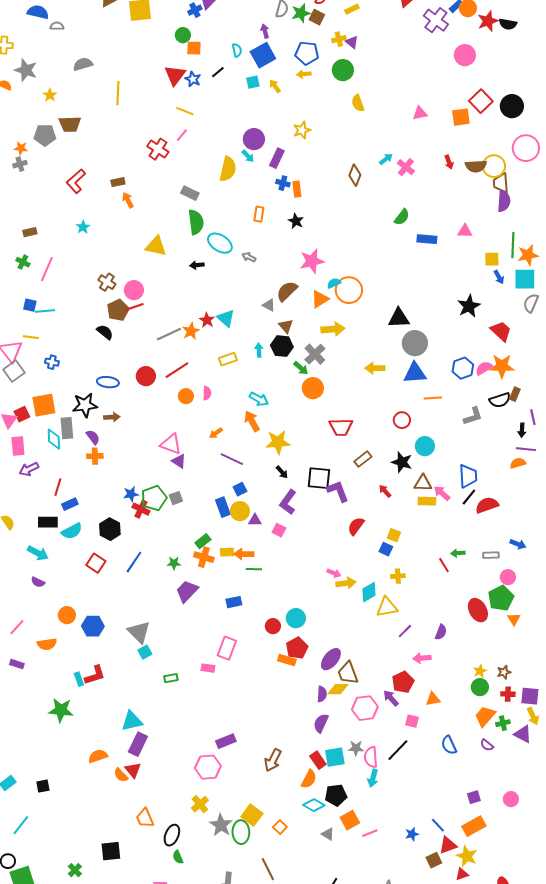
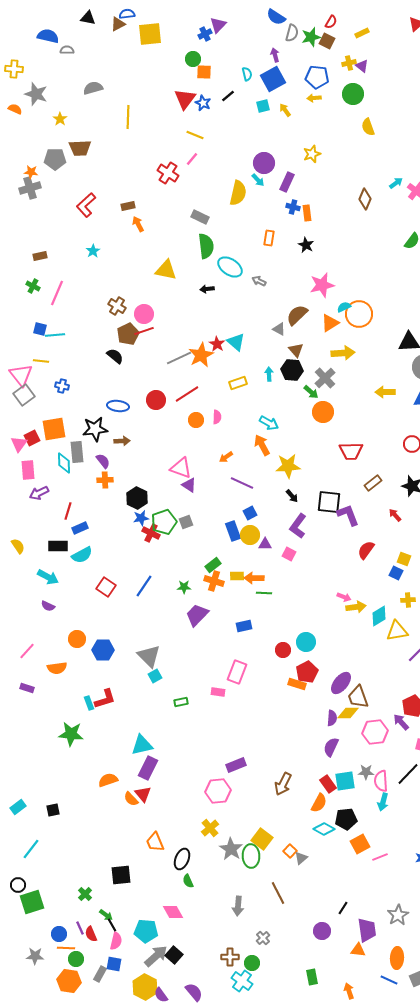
gray cross: (20, 164) -> (30, 188), size x1.5
orange star: (191, 331) -> (201, 355), size x1.4
black hexagon: (110, 529) -> (137, 498), moved
gray triangle: (328, 834) -> (301, 858), moved, turned 48

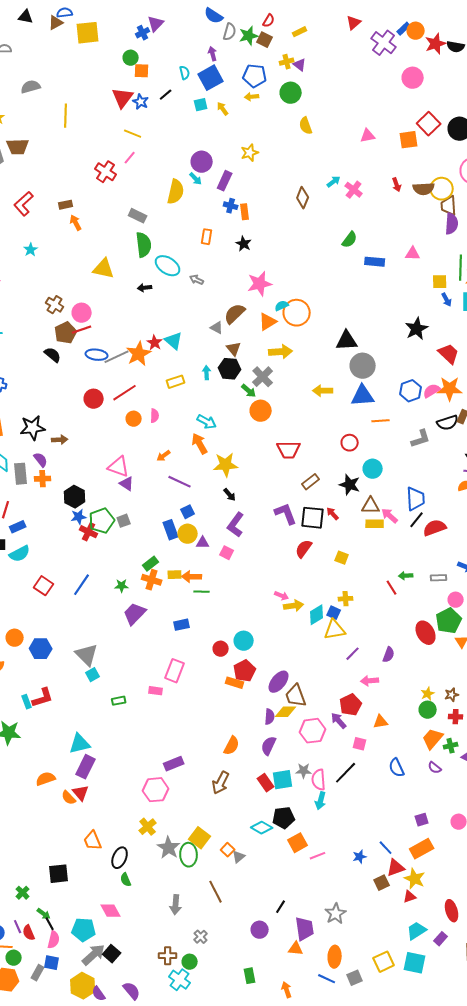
blue ellipse: (118, 406) -> (97, 355), moved
gray rectangle: (77, 452) -> (21, 474), moved
black square: (329, 502) -> (313, 518), moved
blue square: (396, 573) -> (334, 613), moved
orange semicircle: (319, 803) -> (232, 746), moved

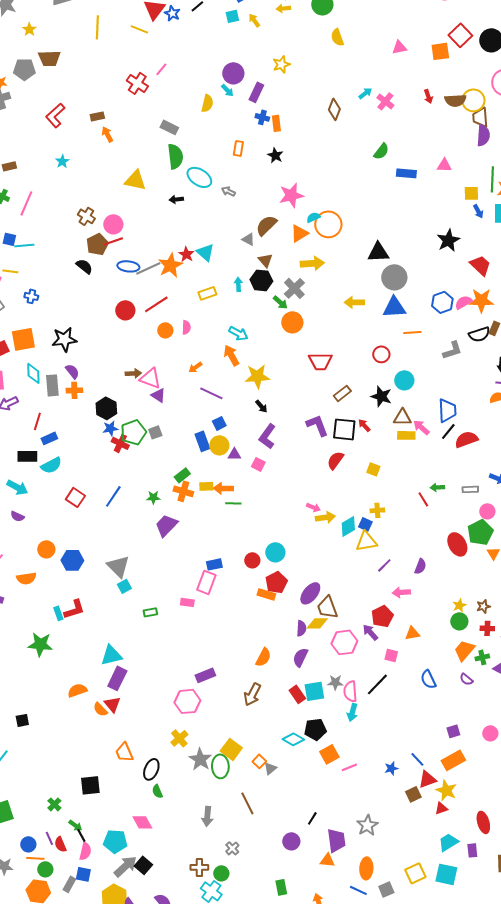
yellow line: (133, 134) -> (139, 29), moved
yellow semicircle: (176, 192) -> (207, 103), size x0.7
brown arrow: (60, 440) -> (133, 373), moved
blue rectangle: (182, 625) -> (214, 564), moved
purple rectangle: (441, 939) -> (472, 850), turned -48

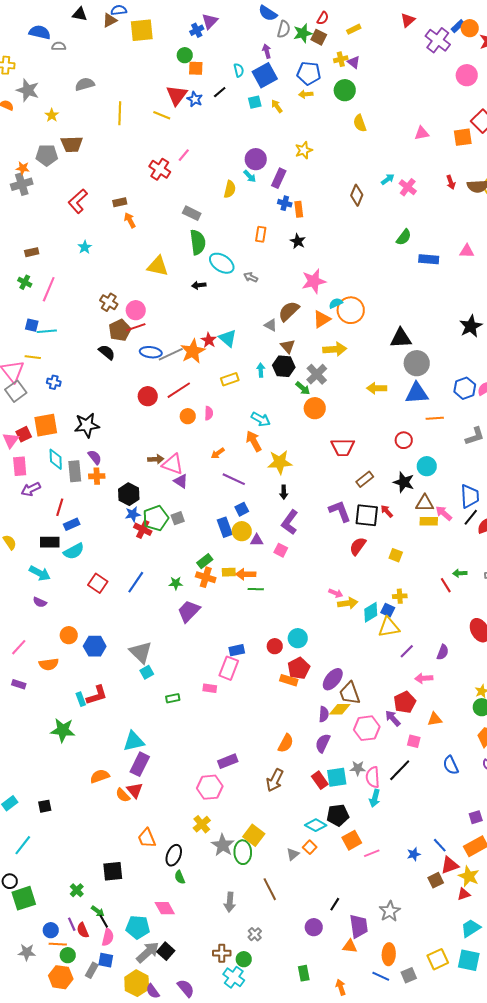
black arrow: (261, 406) -> (284, 492), turned 40
orange square: (259, 761) -> (310, 847), moved

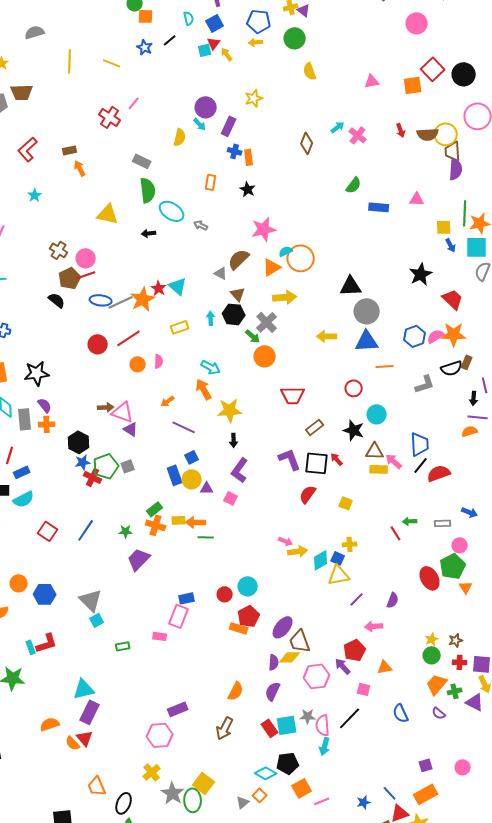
blue square: (265, 75) -> (215, 23), size x0.7
red triangle: (177, 95) -> (214, 43), moved, size x0.6

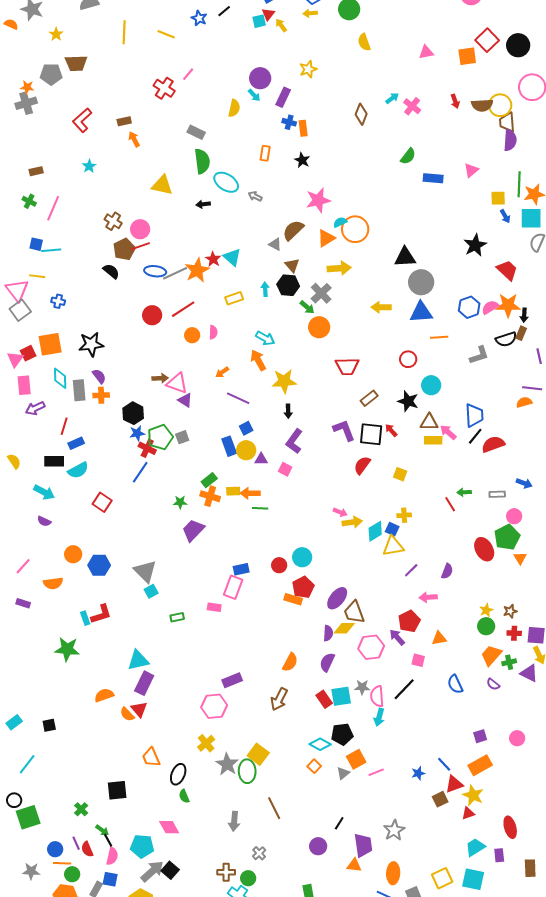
pink triangle: (417, 199) -> (471, 170), turned -42
black arrow: (474, 398) -> (524, 315), moved
blue line: (86, 530) -> (140, 472), moved
gray triangle: (243, 802) -> (343, 773), moved

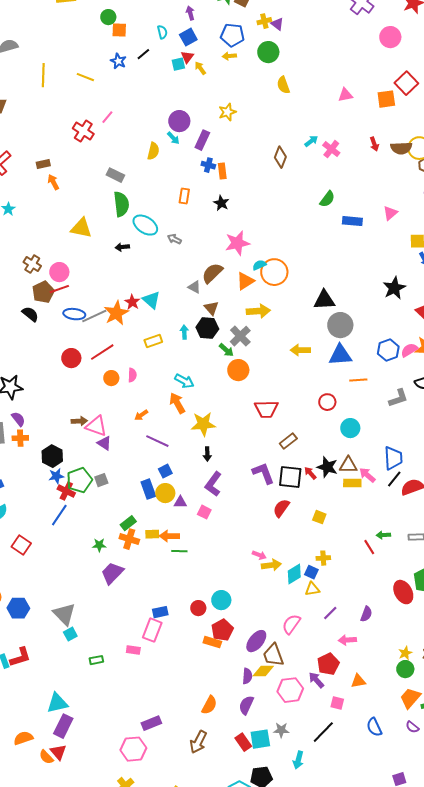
black star: (408, 401) -> (327, 467), moved
yellow triangle: (393, 546) -> (312, 589), size x0.7
pink semicircle: (377, 696) -> (291, 624), moved, turned 40

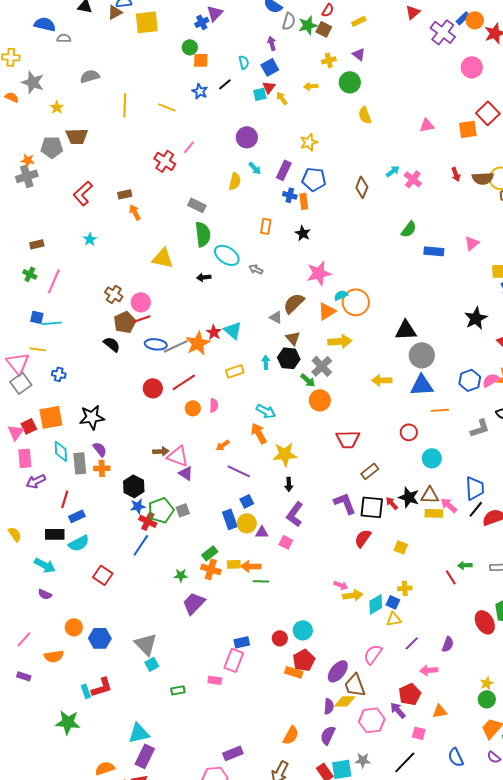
yellow cross: (264, 21) -> (329, 60), moved
blue pentagon: (232, 35) -> (314, 179), moved
purple circle: (179, 121) -> (247, 137), moved

